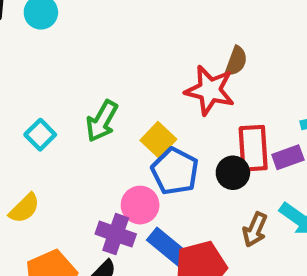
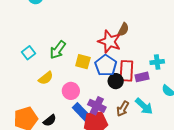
yellow square: (158, 140) -> (83, 62), turned -35
blue pentagon: (175, 171) -> (106, 65), moved
yellow semicircle: (24, 208) -> (46, 78), moved
purple cross: (116, 234) -> (97, 106), moved

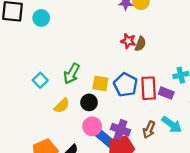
red star: (109, 42) -> (128, 41), moved, size x0.6
purple rectangle: (142, 77) -> (166, 93), turned 40
black circle: (116, 81) -> (89, 102), moved
pink circle: (71, 91) -> (92, 126), moved

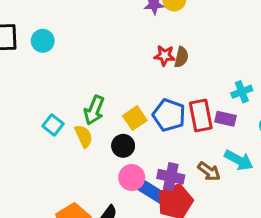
yellow square: (100, 83) -> (135, 118), turned -35
yellow semicircle: (62, 106) -> (84, 136), moved, turned -63
brown arrow: (149, 130) -> (209, 171), turned -70

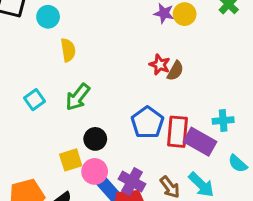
yellow square: (135, 118) -> (71, 160), moved
purple rectangle: (225, 119) -> (200, 142), size x1.5
yellow semicircle: (84, 136) -> (68, 50), moved

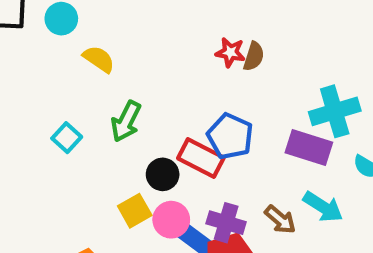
yellow semicircle: (68, 50) -> (99, 59), turned -35
cyan cross: (223, 120) -> (335, 111), size x1.6
red rectangle: (177, 132) -> (201, 158), moved, turned -56

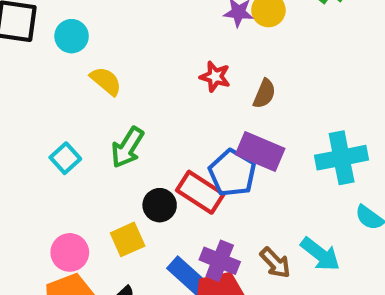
red star: (230, 52) -> (215, 77), moved
purple rectangle: (309, 147) -> (260, 151), moved
pink circle: (171, 220) -> (70, 252), moved

